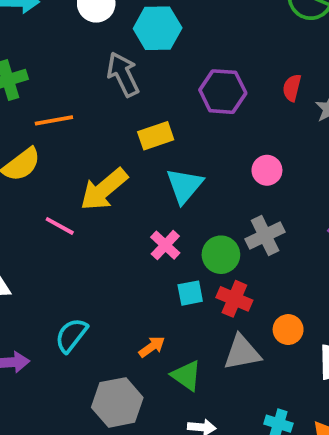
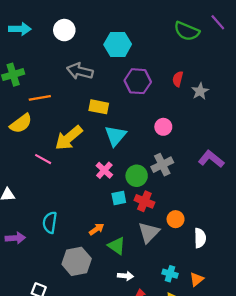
cyan hexagon: (158, 28) -> (118, 44), moved
gray arrow: (123, 74) -> (80, 71), turned -50
yellow rectangle: (156, 136) -> (99, 107), turned 30
cyan semicircle: (71, 335) -> (50, 222), turned -30
gray triangle: (242, 353) -> (149, 232), turned -35

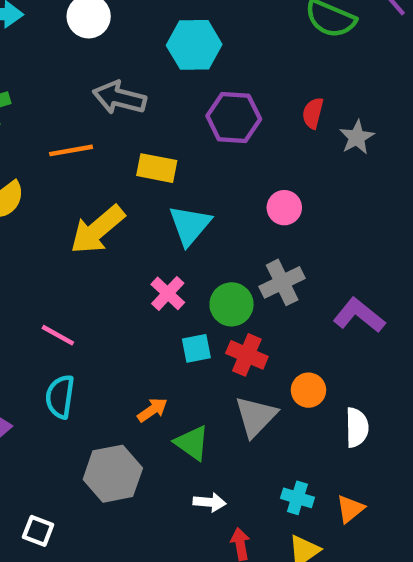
orange line: (40, 98) -> (71, 150), moved
pink line: (43, 159) -> (58, 335), moved
purple L-shape: (211, 159) -> (359, 315), moved

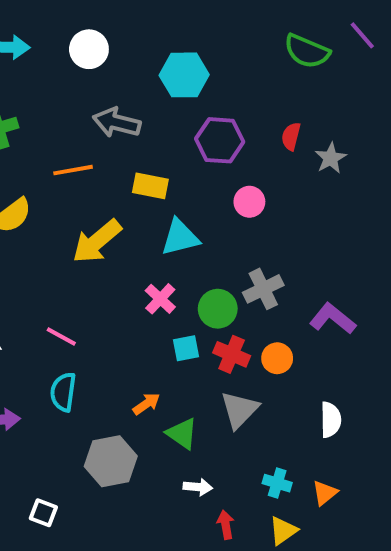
pink circle: (284, 208) -> (249, 202), moved
cyan triangle: (190, 225) -> (180, 237), turned 36
orange circle: (308, 390) -> (277, 358), moved

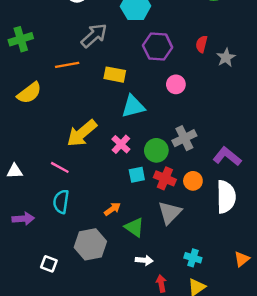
gray arrow: (117, 123) -> (94, 36), turned 124
yellow arrow: (97, 241) -> (82, 133), moved
white semicircle: (331, 420) -> (226, 197), moved, size x1.5
orange triangle: (325, 493) -> (242, 259), moved
white square: (43, 513) -> (49, 264), moved

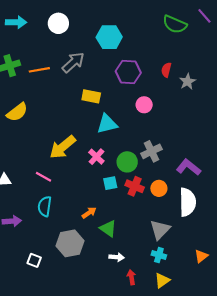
orange line: (67, 65) -> (39, 70), moved
gray triangle: (170, 213) -> (160, 230), moved

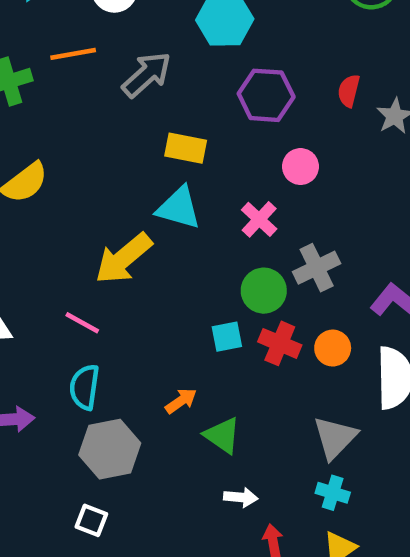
orange line: (39, 70) -> (73, 54), moved
cyan triangle: (107, 124) -> (179, 208), moved, turned 30
pink cross: (96, 157) -> (259, 219), moved
gray hexagon: (70, 243) -> (110, 449), moved
white square: (34, 260) -> (91, 520), moved

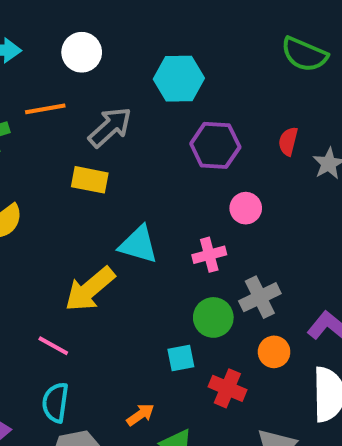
yellow rectangle: (186, 148) -> (90, 180), moved
pink cross: (259, 219) -> (209, 255), turned 32
red cross: (280, 343) -> (227, 388), moved
orange circle: (333, 348) -> (274, 352), moved

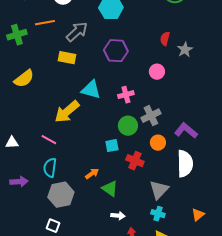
purple hexagon: (215, 145) -> (116, 51), moved
pink circle: (246, 208) -> (157, 72), moved

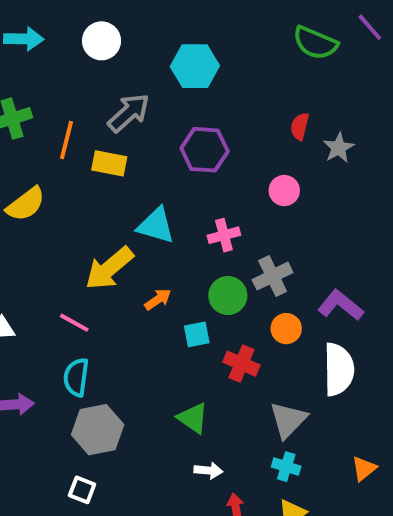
orange line: (45, 23) -> (67, 140), moved, turned -66
orange arrow: (92, 174) -> (158, 299), moved

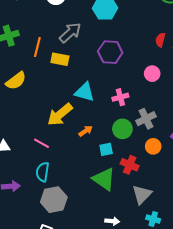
green triangle: (193, 418) -> (104, 179), moved, size x1.4
gray triangle: (288, 420) -> (142, 194), moved

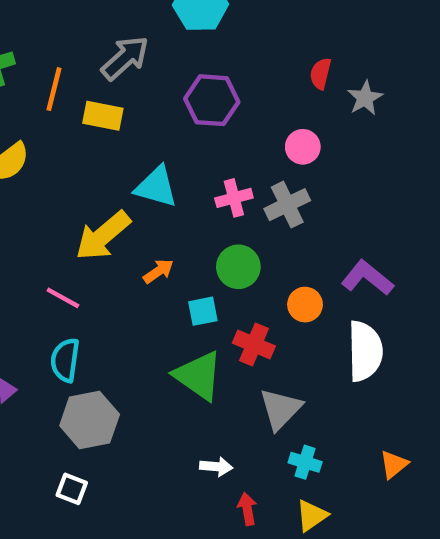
gray cross: (146, 119) -> (287, 205), moved

